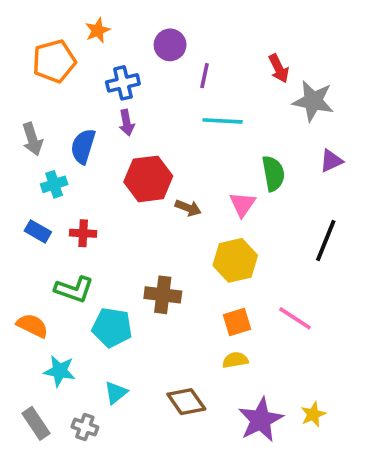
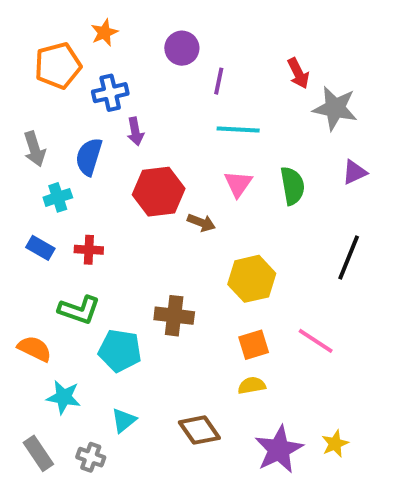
blue cross: (123, 83) -> (110, 93), moved
pink triangle: (242, 204) -> (238, 184), moved

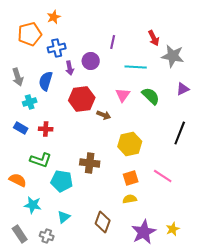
purple circle: (182, 48) -> (91, 61), moved
cyan line: (238, 130) -> (136, 67), moved
green semicircle: (292, 186) -> (151, 96), turned -36
brown diamond: (199, 430) -> (103, 222), turned 55

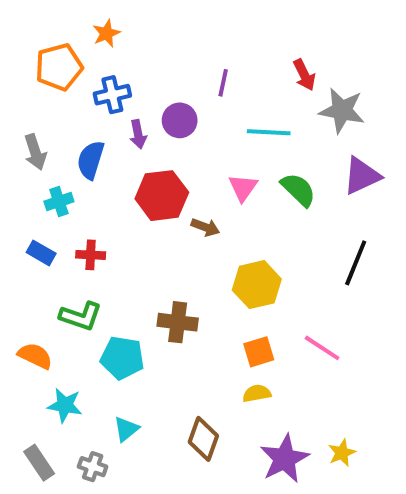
purple triangle: (183, 89) -> (362, 176), size x1.5

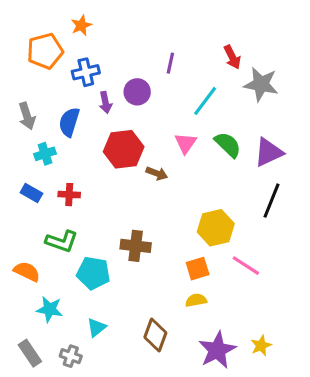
cyan line: (269, 132) -> (205, 101), turned -56
purple triangle: (362, 176) -> (269, 152), moved
yellow hexagon: (257, 285) -> (216, 228), moved

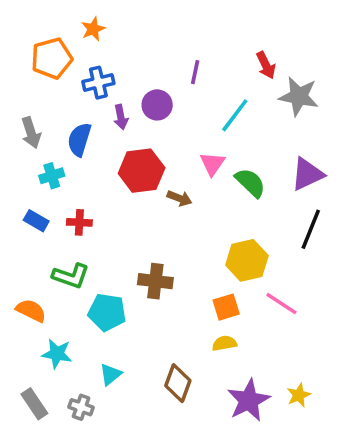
green semicircle: (228, 145) -> (250, 183), moved

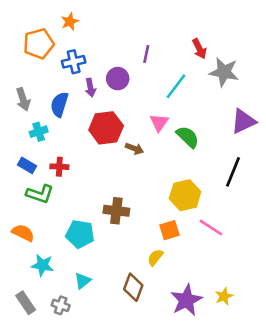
purple triangle: (307, 174) -> (243, 121), moved
green L-shape: (71, 276) -> (40, 194), moved
yellow semicircle: (224, 343) -> (155, 257), moved, turned -42

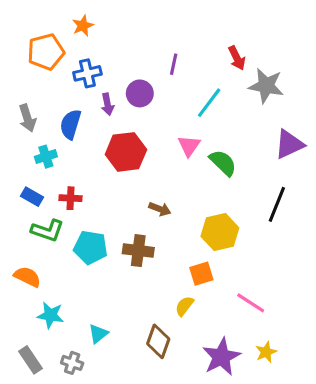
brown arrow: (135, 149) -> (160, 209), moved
pink line: (211, 228) -> (251, 303), moved
cyan pentagon: (80, 234) -> (91, 247), moved

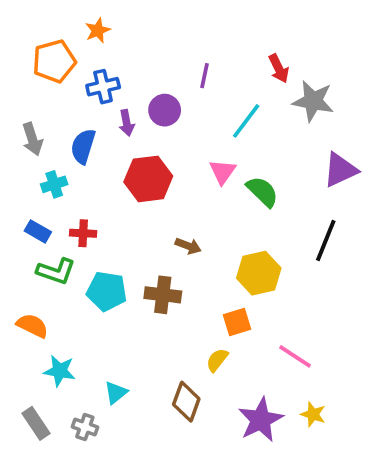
yellow star: (266, 352) -> (313, 414), turned -30

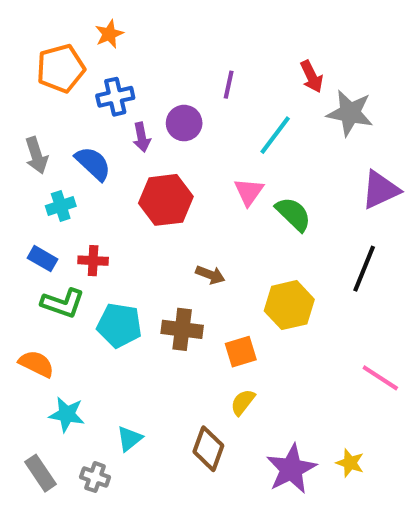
blue semicircle: (83, 146) -> (93, 163), turned 116
orange square: (237, 322) -> (241, 352), moved
pink line: (295, 356) -> (380, 378), moved

